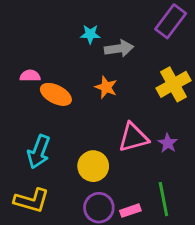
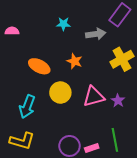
gray arrow: (119, 49) -> (96, 34), moved
pink semicircle: (30, 76) -> (12, 31), moved
yellow circle: (93, 166) -> (60, 92), moved

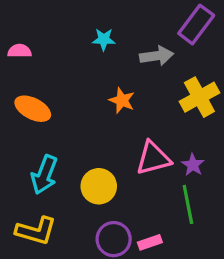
orange ellipse: (39, 66) -> (33, 109), moved
yellow circle: (60, 92) -> (99, 186), moved
green line: (115, 140) -> (188, 204), moved

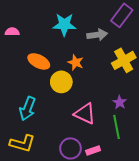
cyan star: (104, 39) -> (64, 25), size x1.6
orange ellipse: (33, 109) -> (39, 61), moved
pink triangle: (153, 158) -> (85, 114), moved, turned 40
yellow circle: (99, 186) -> (61, 82), moved

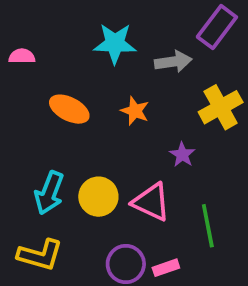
yellow circle: (61, 82) -> (98, 197), moved
purple star: (120, 102) -> (182, 155), moved

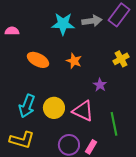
gray arrow: (173, 62) -> (92, 21), moved
yellow cross: (221, 107) -> (121, 59), size x0.7
pink rectangle: (166, 268) -> (91, 147), turned -40

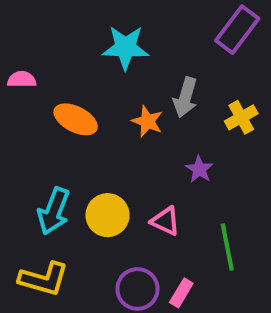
gray arrow: (92, 21) -> (185, 97), moved, turned 114
pink semicircle: (12, 31) -> (22, 79), moved
pink triangle: (83, 111) -> (165, 221), size x0.7

